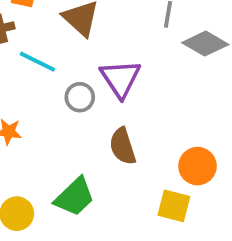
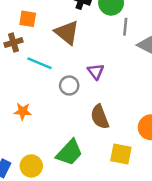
purple triangle: (120, 79) -> (96, 71), size x0.6
yellow square: (174, 206) -> (121, 154), moved

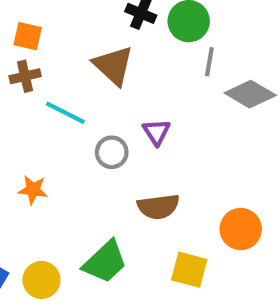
orange square: (28, 19) -> (28, 36), moved
brown semicircle: (100, 117) -> (158, 207), turned -80

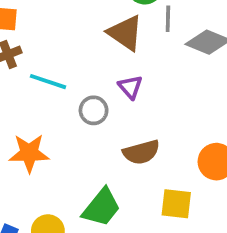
brown triangle: (113, 65) -> (125, 33), moved
orange star: (33, 190) -> (29, 153), size x1.5

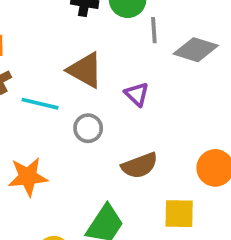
brown triangle: (125, 33) -> (85, 70), moved
purple triangle: (130, 87) -> (137, 94), moved

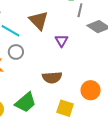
gray circle: (88, 128) -> (16, 52), moved

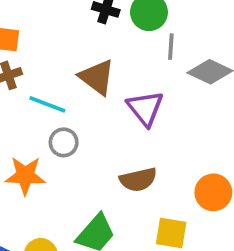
purple triangle: (62, 41) -> (145, 108), size x1.5

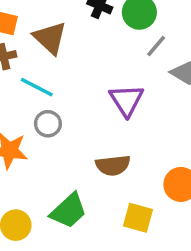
gray line: (171, 47) -> (156, 46), turned 30
brown triangle: (97, 77) -> (50, 38), moved

